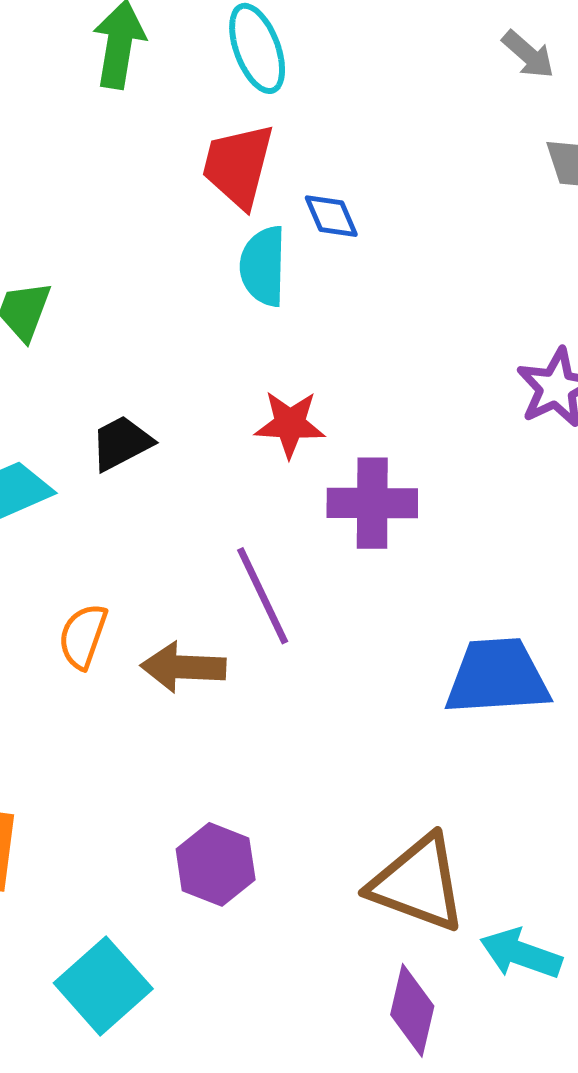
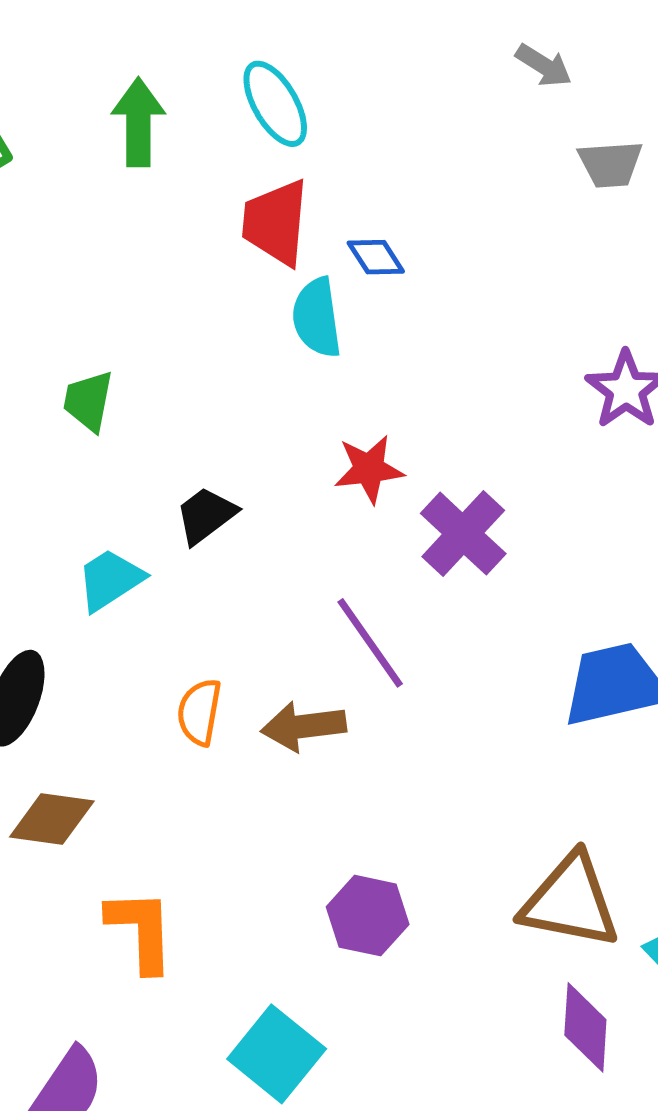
purple cross: (372, 503) -> (463, 534), turned -38

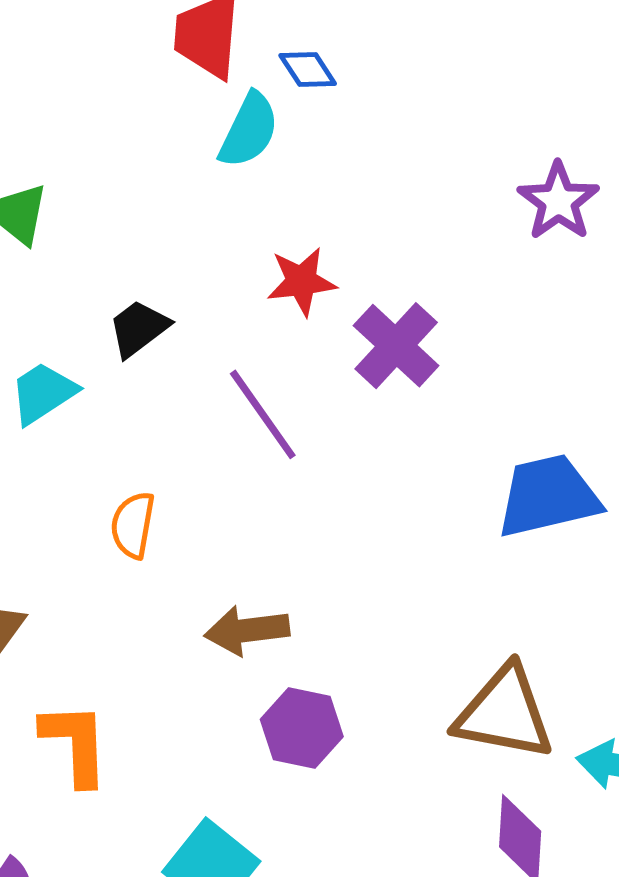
cyan semicircle: (317, 318) -> (249, 130), turned -146
purple line: (370, 643) -> (263, 414), moved
brown arrow: (303, 726) -> (247, 630), moved

